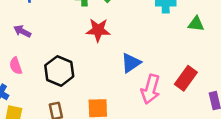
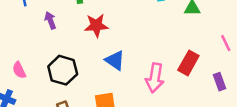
purple arrow: (22, 31) -> (50, 20), moved, turned 49
blue triangle: (131, 63) -> (115, 60), moved, turned -45

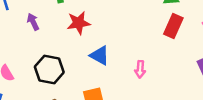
red rectangle: (188, 63) -> (173, 26), moved
pink arrow: (155, 78) -> (140, 69), size x0.6

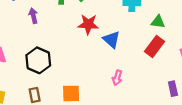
red star: (79, 23) -> (88, 24), moved
blue triangle: (100, 55) -> (111, 40), moved

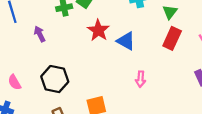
green triangle: (158, 22) -> (170, 12), turned -48
red star: (88, 24) -> (98, 30), turned -30

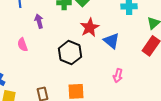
black hexagon: (55, 79) -> (70, 53), moved
pink semicircle: (15, 82) -> (23, 45), moved

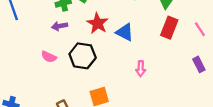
purple arrow: (39, 21) -> (60, 26), moved, turned -72
pink semicircle: (23, 45) -> (49, 57), moved, turned -32

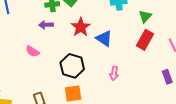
black hexagon: (83, 56) -> (72, 66), moved

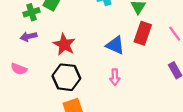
red star: (81, 27) -> (64, 44), moved
blue triangle: (104, 38) -> (115, 45), moved

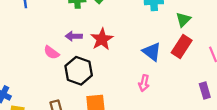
purple arrow: (29, 36) -> (74, 36), moved
black hexagon: (66, 77) -> (79, 71), moved

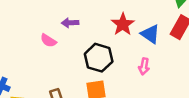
red star: (102, 39) -> (123, 24), moved
black hexagon: (79, 71) -> (99, 58), moved

